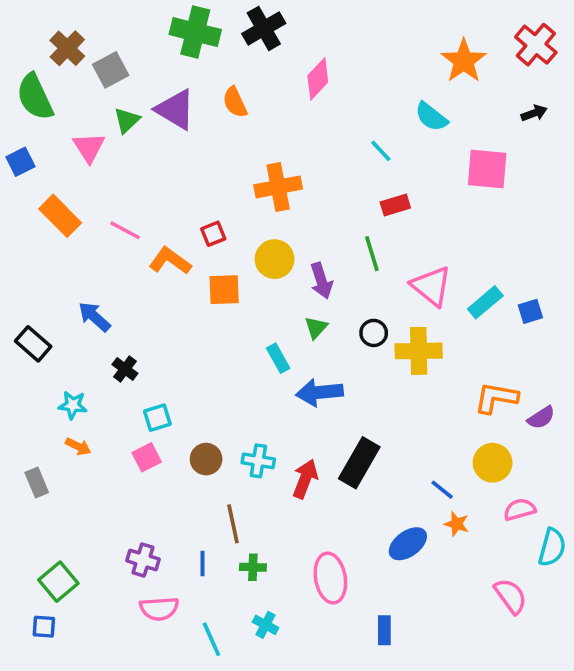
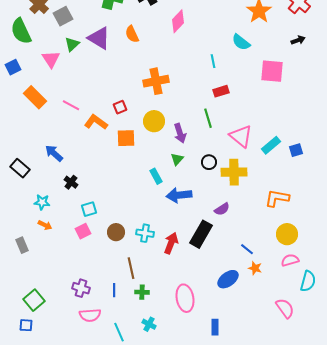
cyan line: (381, 151) -> (213, 61), turned 32
purple semicircle: (541, 418) -> (222, 209), moved
yellow circle: (493, 463) -> (287, 234), moved

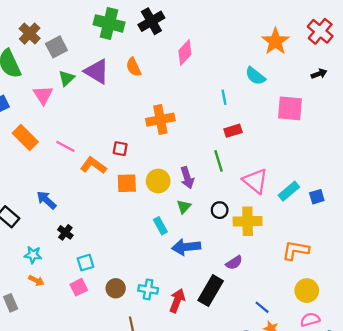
red square: (120, 107) -> (120, 149), turned 32
yellow circle: (154, 121) -> (158, 181), moved

